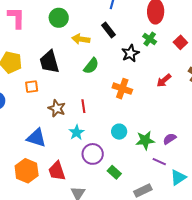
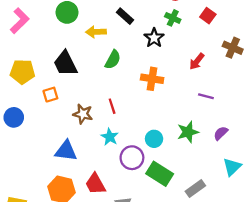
pink L-shape: (16, 18) -> (20, 21), turned 55
cyan circle: (119, 132) -> (154, 139), moved
purple semicircle: (170, 139) -> (221, 133), moved
purple line: (159, 162) -> (206, 96), moved
green rectangle: (114, 172) -> (160, 174), size x1.6

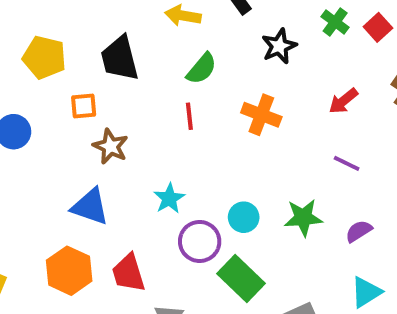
green cross: (173, 18) -> (335, 22), moved
red line: (112, 106) -> (189, 116), moved
brown star: (83, 114) -> (111, 146), moved

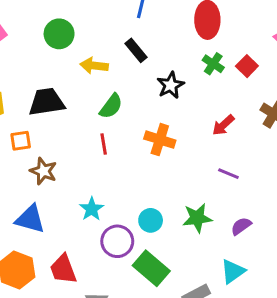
black trapezoid: (120, 58) -> (47, 102), turned 99
cyan triangle: (366, 292) -> (233, 271), moved

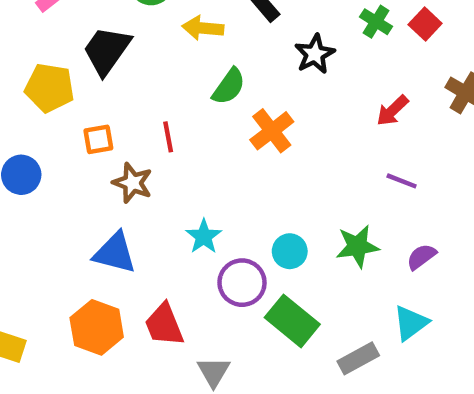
black trapezoid: (47, 102) -> (107, 51), moved, turned -45
orange cross: (160, 140) -> (272, 131), moved, turned 36
red line: (104, 144) -> (168, 137), moved

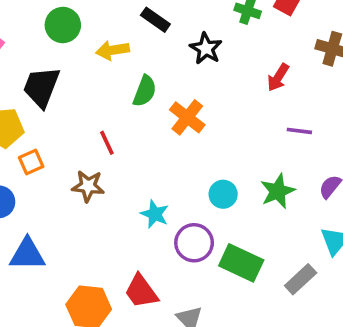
orange square: (98, 139) -> (31, 162), moved
cyan circle: (290, 251) -> (223, 194), moved
blue triangle: (115, 253) -> (27, 254), moved

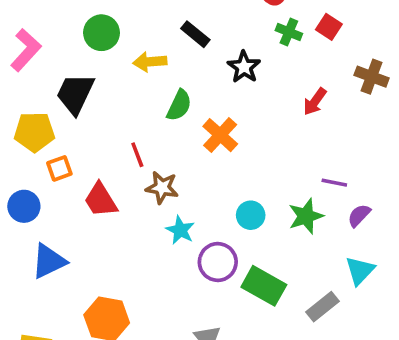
purple line: (299, 131) -> (334, 183), moved
brown star: (88, 186) -> (162, 188), moved
blue triangle: (27, 254) -> (49, 261), turned -30
red trapezoid: (141, 291) -> (101, 200), moved

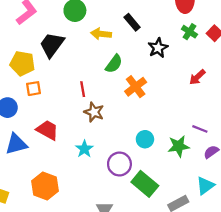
red trapezoid: (101, 200) -> (47, 130), moved, turned 140
cyan star: (180, 230) -> (84, 149), moved

